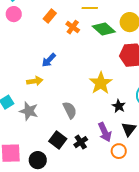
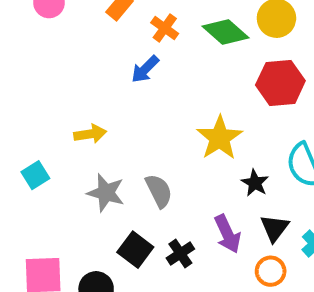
blue arrow: (49, 60) -> (145, 69), moved
gray star: (29, 111) -> (106, 193), moved
orange circle: (119, 151) -> (271, 271), moved

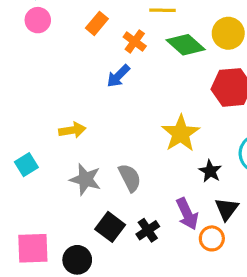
orange circle: (271, 271) -> (212, 238), moved

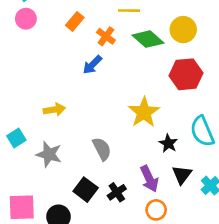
gray star: (85, 179) -> (49, 154), moved
orange circle: (212, 238) -> (156, 210), moved

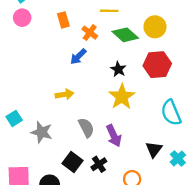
orange rectangle: (75, 21) -> (63, 20), turned -56
yellow arrow: (54, 110) -> (65, 94), moved
black star: (168, 143) -> (118, 69), moved
purple arrow: (149, 179) -> (114, 136), moved

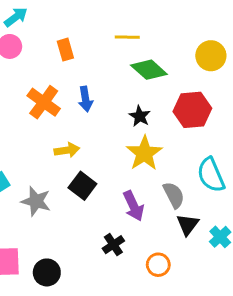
yellow circle: (155, 27) -> (211, 56), moved
orange cross: (90, 33) -> (44, 102), moved, size x1.5
blue arrow: (78, 57) -> (86, 99), turned -54
gray semicircle: (86, 128) -> (174, 195), moved
black square: (73, 162) -> (82, 186), moved

